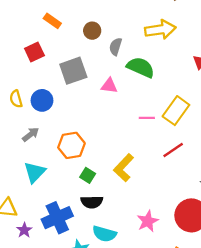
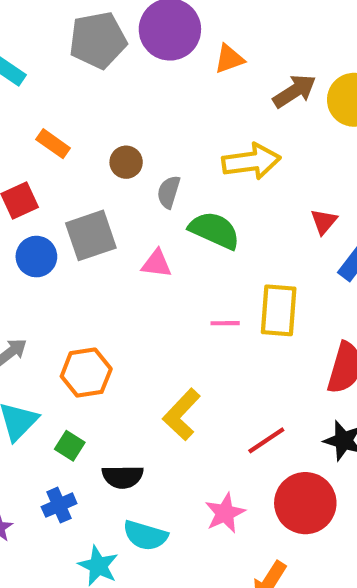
blue circle: (42, 100) -> (36, 257), moved
yellow rectangle: (176, 111) -> (279, 310), turned -32
red line: (173, 150) -> (266, 440), moved
green square: (88, 175) -> (70, 446), moved
blue cross: (57, 218) -> (59, 505), size x0.6

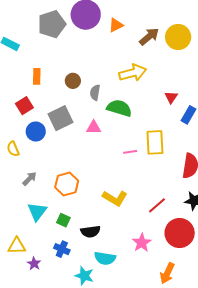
orange rectangle: (53, 144) -> (37, 76), turned 63
yellow L-shape: (182, 414) -> (115, 198), turned -95
blue cross: (59, 505) -> (62, 249), turned -35

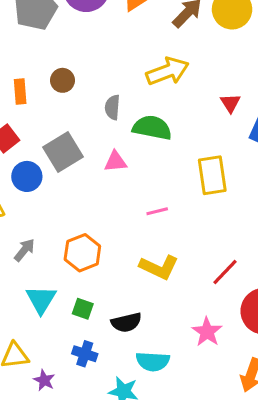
brown circle: (73, 81) -> (63, 80), moved
pink line: (130, 152) -> (157, 211), moved

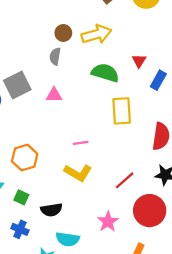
brown circle: (63, 80) -> (63, 33), moved
green semicircle: (152, 128) -> (105, 73), moved
pink line: (157, 211) -> (81, 143), moved

